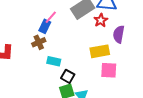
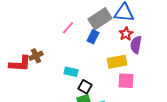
red star: (101, 20) -> (126, 34), moved
blue rectangle: (45, 26) -> (93, 37), moved
brown cross: (39, 42) -> (36, 56), moved

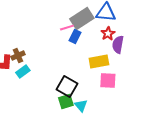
pink line: (68, 28) -> (67, 28), moved, turned 32
cyan rectangle: (71, 72) -> (23, 72), moved, turned -48
black square: (85, 87) -> (67, 87), size x1.5

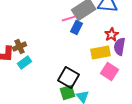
red star: (108, 34) -> (112, 35), moved
purple semicircle: (118, 45) -> (120, 47), moved
pink square: (108, 81) -> (110, 72), turned 30

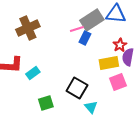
brown cross: (20, 47) -> (28, 28), moved, size x1.6
pink square: (110, 72) -> (118, 82), turned 36
green square: (68, 93) -> (46, 103), moved

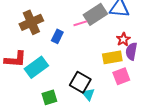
blue rectangle: (85, 38) -> (57, 36), moved
cyan rectangle: (33, 73) -> (36, 67), size x1.6
cyan triangle: (91, 107) -> (88, 94), moved

